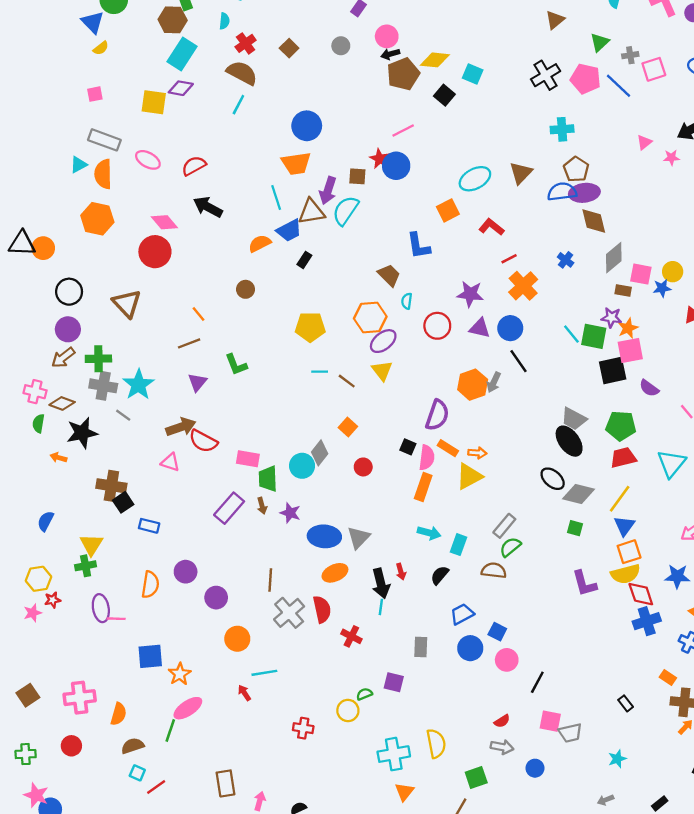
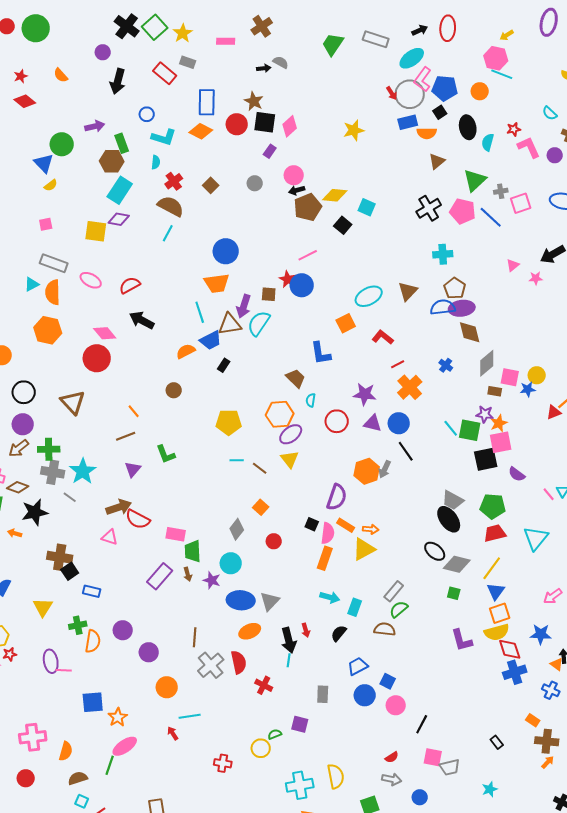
green triangle: (600, 42) -> (475, 180), size x1.4
cyan circle: (302, 466) -> (231, 563), moved
green cross: (86, 566) -> (78, 625), moved

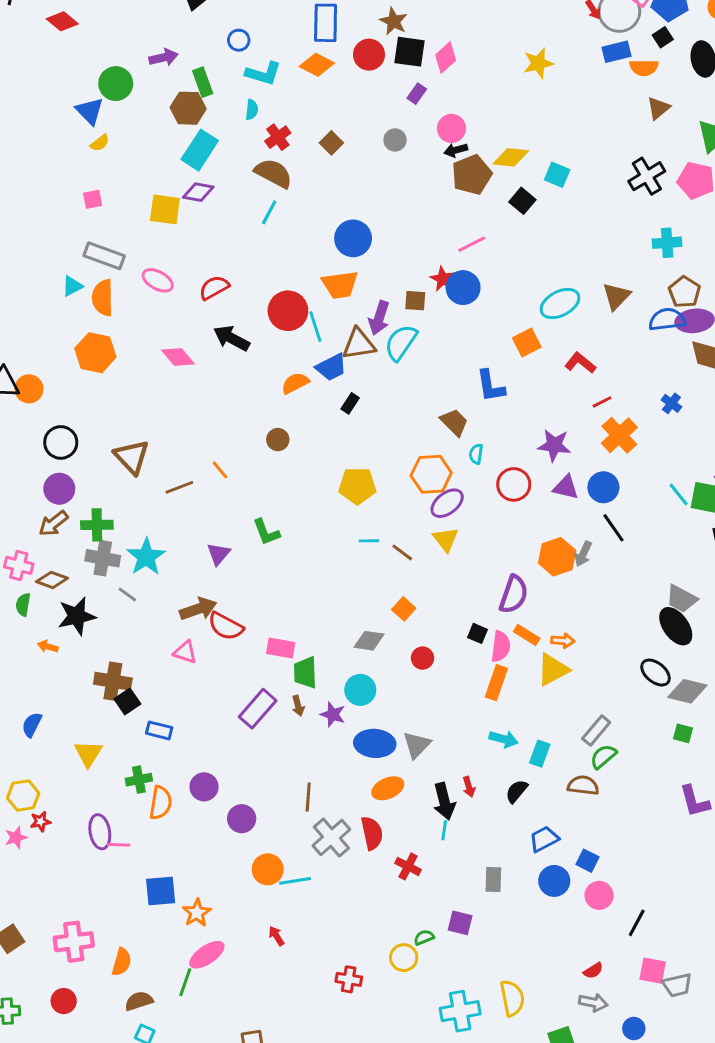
red circle: (97, 358) -> (288, 311), moved
brown line: (126, 436) -> (179, 487), moved
gray diamond: (237, 529) -> (369, 641), turned 60
cyan line: (190, 716) -> (295, 881), moved

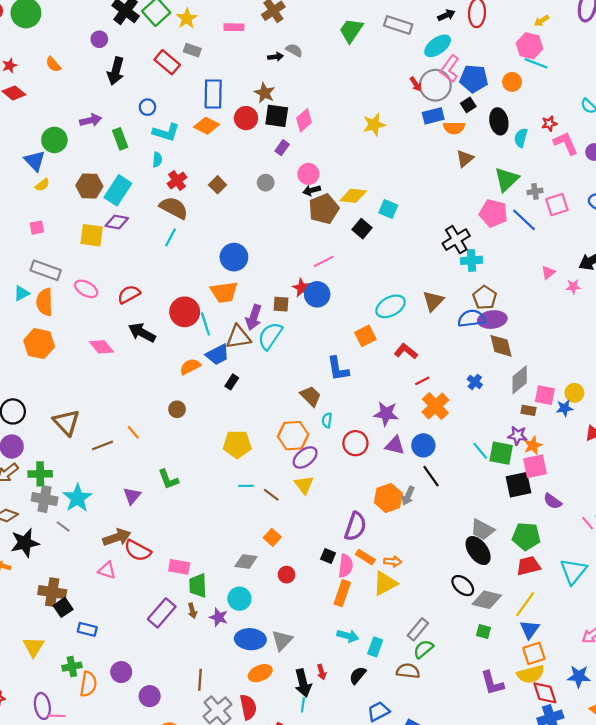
brown hexagon: (188, 108) -> (89, 186), moved
black cross: (647, 176) -> (456, 240), moved

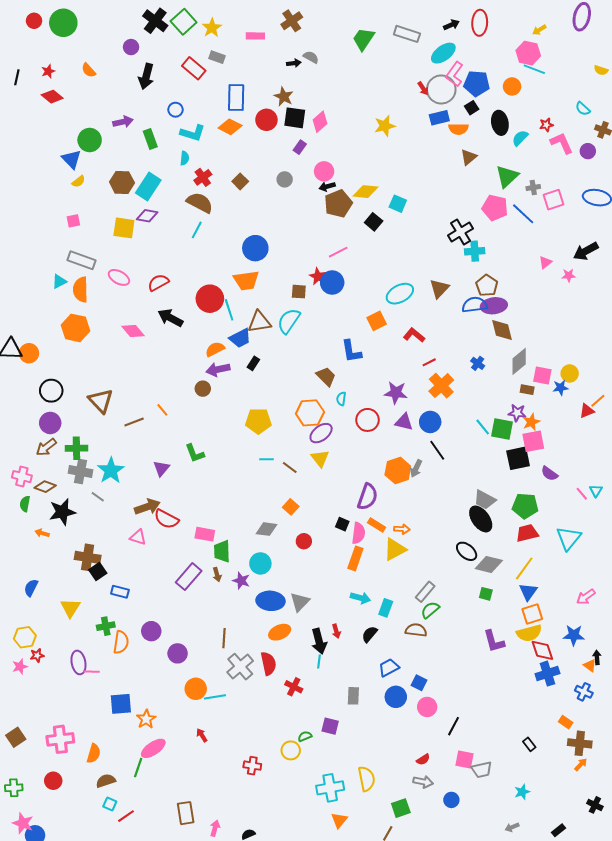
cyan semicircle: (521, 138) -> (520, 138), turned 30
purple arrow: (254, 317) -> (218, 369), moved, turned 60

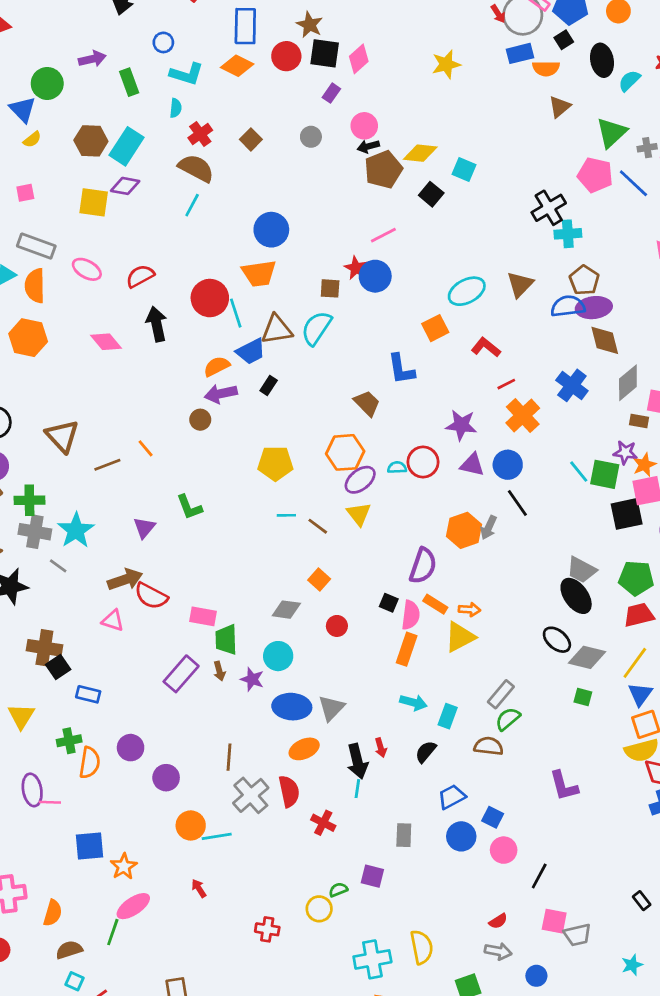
black arrow: (170, 318) -> (157, 324), turned 50
blue cross: (478, 363) -> (572, 385), size x1.6
cyan semicircle: (341, 399) -> (397, 467), moved, turned 80
purple L-shape: (494, 641) -> (564, 786), moved

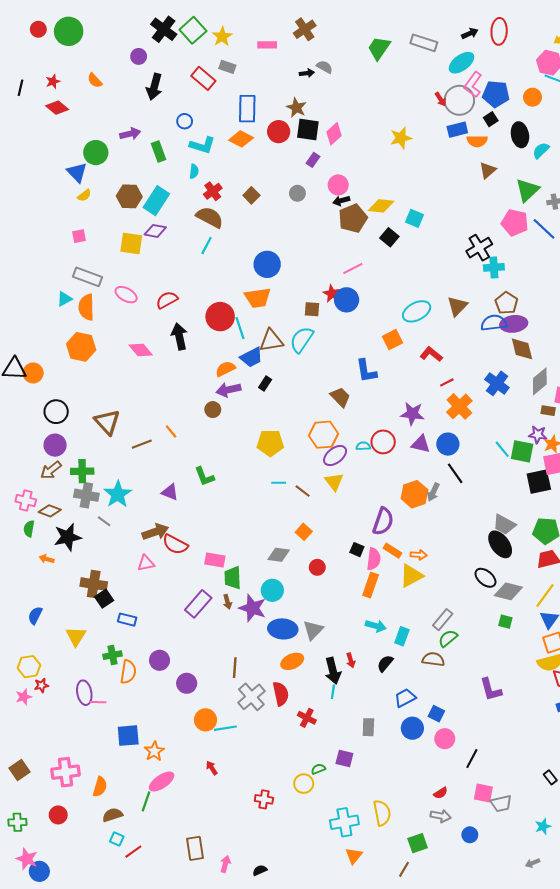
purple triangle: (144, 528) -> (170, 492), turned -48
pink triangle: (113, 621) -> (146, 563), turned -30
purple star: (252, 679) -> (253, 608), size x1.5

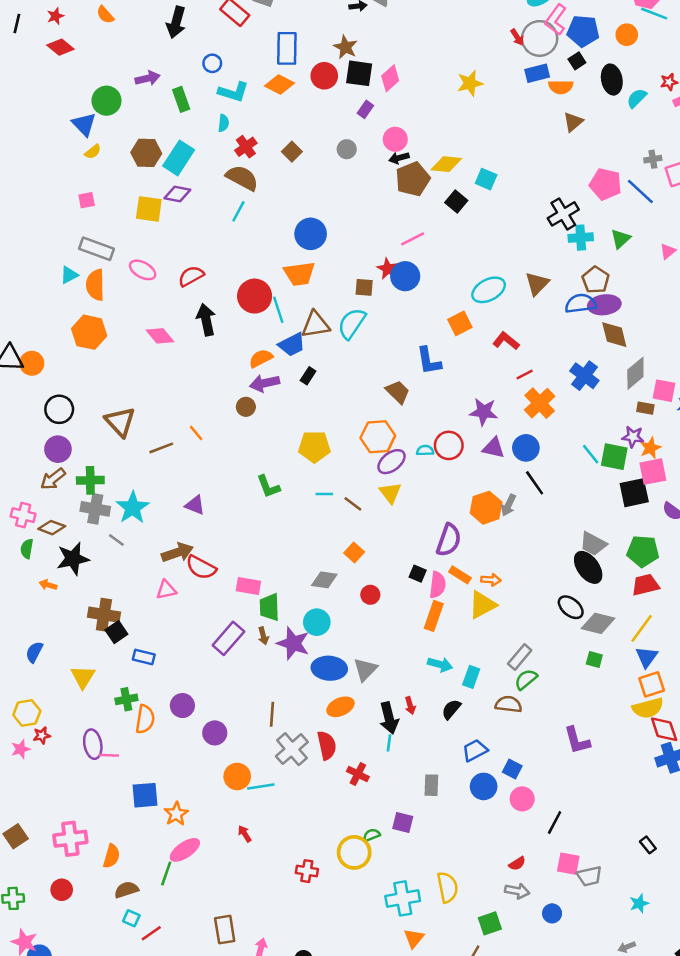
green triangle: (527, 190) -> (620, 239), moved, size x0.7
green L-shape: (204, 476) -> (268, 486), moved
yellow circle: (304, 784) -> (354, 852), size x1.4

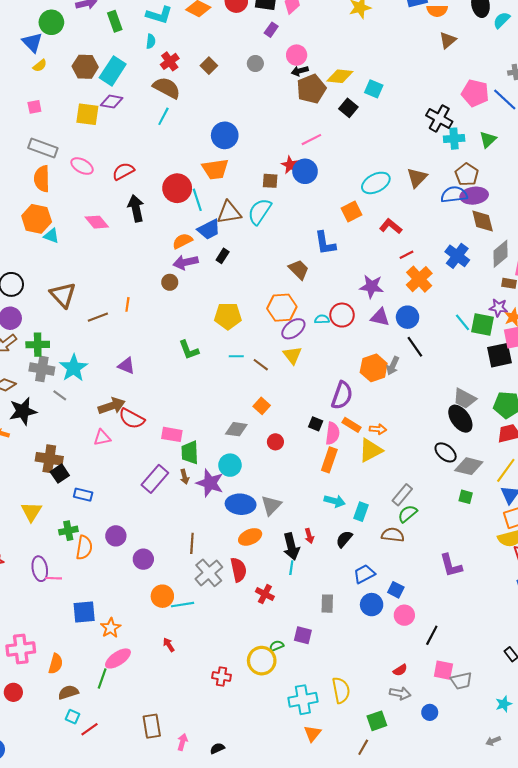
black cross: (563, 214) -> (439, 118), turned -30
cyan triangle: (69, 275) -> (51, 236), moved, turned 49
orange line: (196, 433) -> (127, 304), turned 48

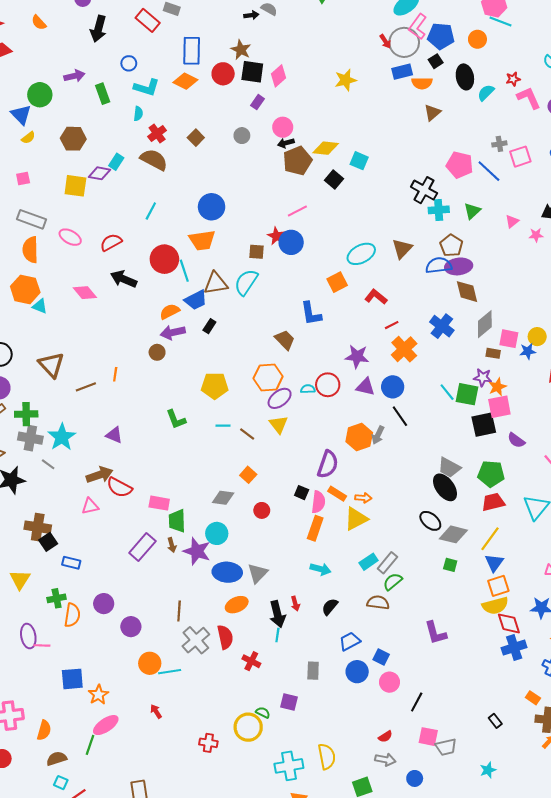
cyan rectangle: (113, 71) -> (116, 162), moved, size x0.6
cyan line: (163, 116) -> (151, 211), moved
black arrow: (136, 208) -> (124, 279), turned -55
cyan rectangle: (361, 512) -> (369, 562), moved, turned 36
green semicircle: (276, 646) -> (263, 712), turned 48

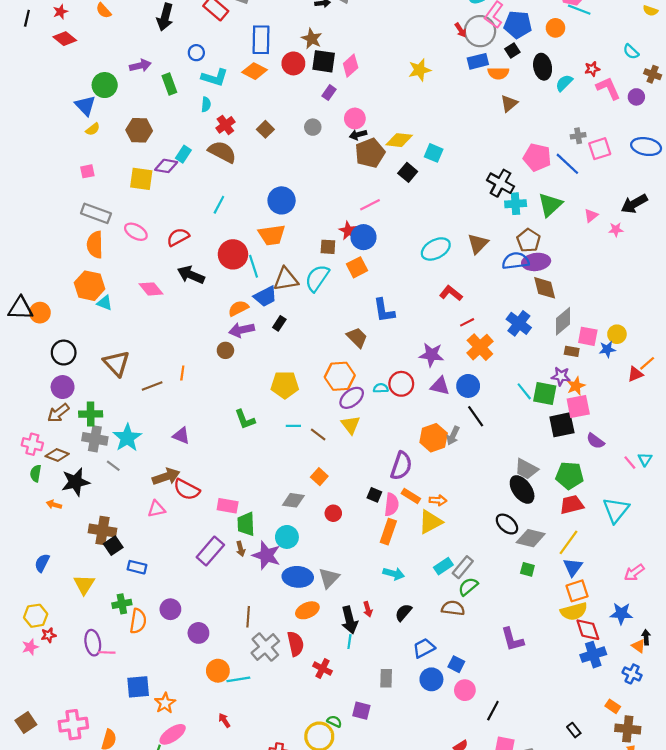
green triangle: (472, 211) -> (550, 205), size x1.4
orange square: (337, 282) -> (357, 267), moved

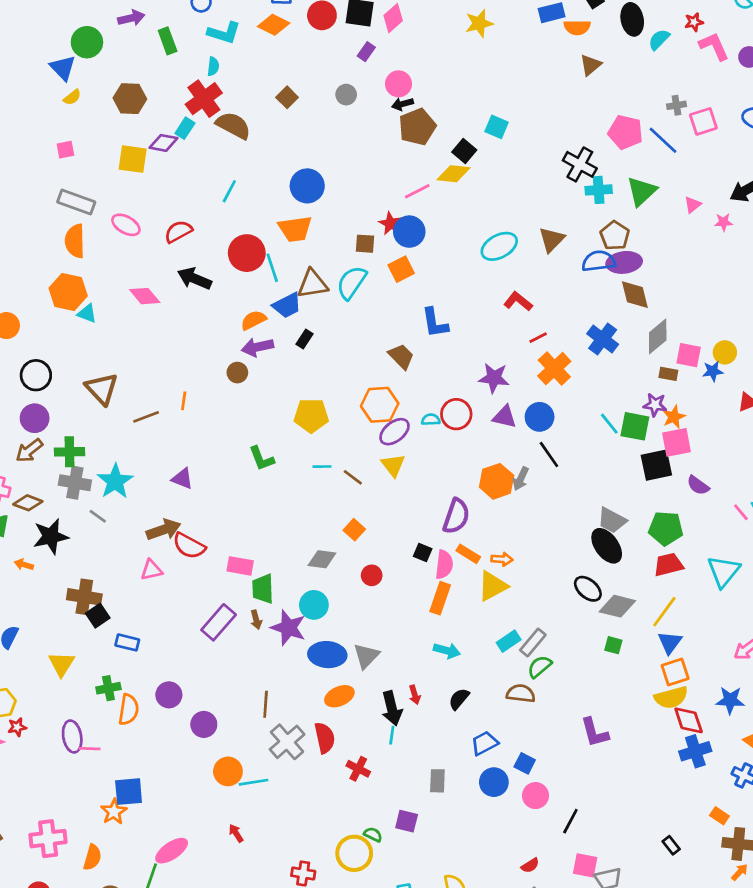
red cross: (225, 125) -> (204, 99), moved, size x1.5
yellow diamond: (399, 140) -> (454, 174), moved
orange star: (165, 703) -> (114, 812), moved

